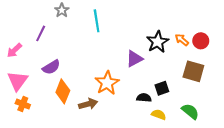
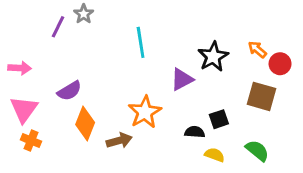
cyan line: (97, 21) -> (141, 42), moved
purple line: (41, 33) -> (58, 27), moved
orange arrow: (182, 40) -> (257, 49), moved
red circle: (201, 41) -> (280, 64), moved
pink arrow: (14, 50) -> (20, 68), turned -133

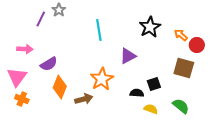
black star: (213, 57) -> (150, 27), moved
pink arrow: (20, 68) -> (25, 49), moved

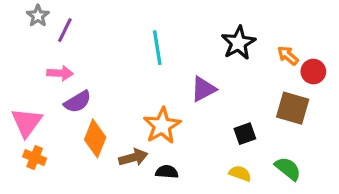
gray star: (59, 10) -> (38, 16), moved
pink arrow: (25, 49) -> (60, 73), moved
black semicircle: (137, 93) -> (167, 172), moved

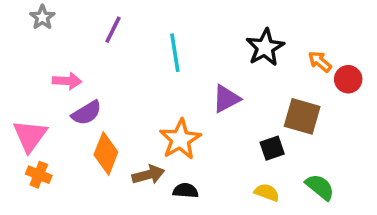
purple line: (65, 30) -> (113, 30), moved
brown square: (293, 108) -> (302, 116), moved

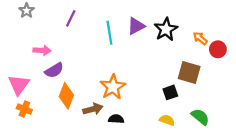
purple triangle: (226, 99) -> (136, 26), moved

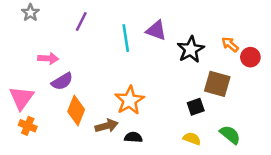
purple triangle: (136, 26) -> (156, 30), turned 48
black star: (166, 29) -> (191, 50), moved

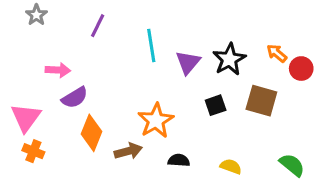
purple triangle: (156, 30) -> (188, 62), moved, turned 50
black square: (196, 107) -> (216, 105), moved
green semicircle: (230, 135) -> (292, 165), moved
black semicircle: (133, 137) -> (179, 160), moved

